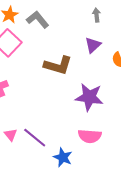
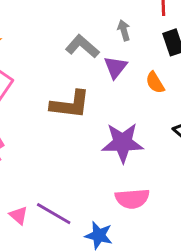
gray arrow: (97, 15) -> (124, 30), moved
gray L-shape: (38, 20) -> (82, 46), moved

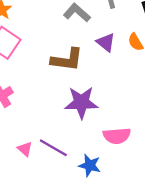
purple triangle: (115, 67) -> (106, 42), moved, turned -30
purple star: (123, 143) -> (81, 102), moved

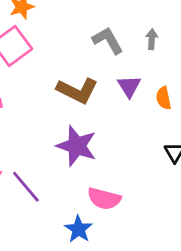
blue star: (90, 165) -> (78, 229), moved

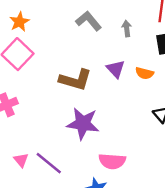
gray L-shape: (108, 40) -> (89, 21), moved
orange semicircle: (164, 98) -> (144, 73), turned -54

